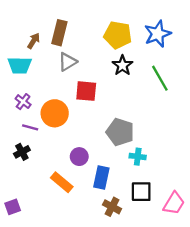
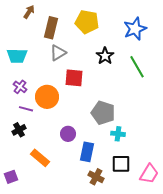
yellow pentagon: (118, 35) -> (87, 22), moved
brown arrow: (34, 41) -> (29, 12), moved
orange rectangle: (62, 182) -> (40, 158), moved

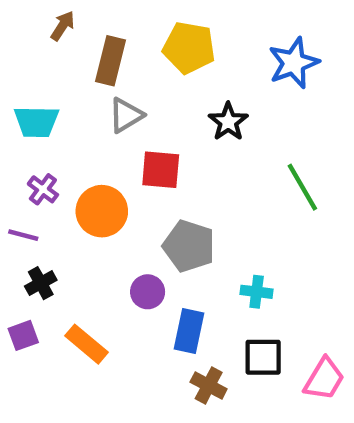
green line: (137, 67) -> (302, 187), moved
purple line: (26, 109) -> (23, 235), moved
gray pentagon: (103, 113) -> (189, 246), moved
purple square: (11, 177) -> (23, 335), moved

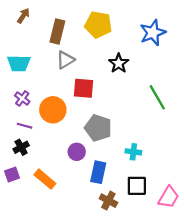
brown arrow: (63, 26) -> (23, 16), moved
purple line: (23, 235) -> (24, 126), moved

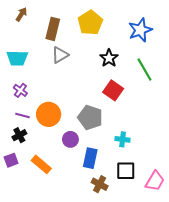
yellow pentagon: (98, 25) -> (90, 23), turned 30
red square: (83, 88) -> (113, 90), moved, turned 30
green line: (157, 97) -> (144, 70), moved
orange circle: (53, 110) -> (49, 114), moved

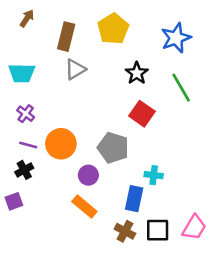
blue rectangle: (90, 158) -> (134, 199), moved
orange rectangle: (41, 164) -> (84, 207), moved
black square: (126, 171) -> (158, 230), moved

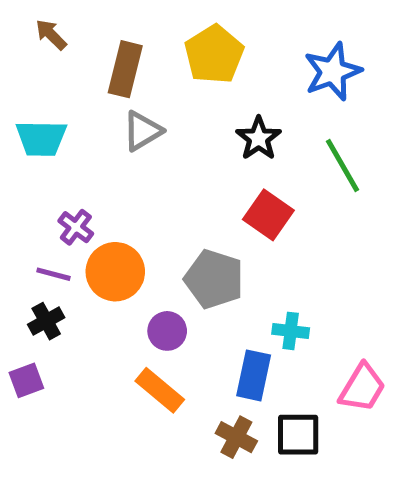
brown arrow: (27, 18) -> (51, 35), turned -78
purple cross: (26, 114) -> (76, 227), moved
pink trapezoid: (194, 227) -> (362, 388), moved

